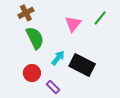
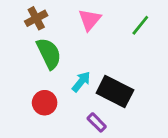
pink triangle: (73, 24) -> (90, 20), moved
purple rectangle: (53, 87) -> (97, 122), moved

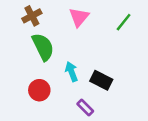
cyan arrow: (81, 82) -> (72, 72), turned -60
black rectangle: (115, 91) -> (101, 80), size x0.7

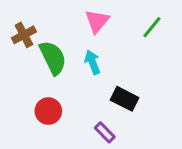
brown cross: (32, 16) -> (24, 35), moved
cyan arrow: (72, 72) -> (93, 62), moved

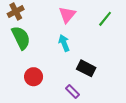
brown cross: (24, 35) -> (16, 11), moved
green semicircle: (53, 58) -> (21, 38), moved

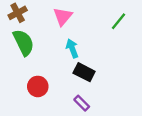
pink triangle: (67, 15) -> (63, 16), moved
black rectangle: (86, 68) -> (84, 72), moved

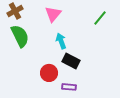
red circle: (38, 86) -> (49, 73), moved
purple rectangle: (82, 103) -> (69, 87), turned -40

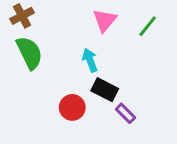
pink triangle: (53, 14) -> (105, 20), moved
purple rectangle: (69, 87) -> (125, 113), moved, turned 40

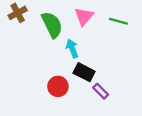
green line: (148, 26) -> (118, 21), turned 66
green semicircle: (29, 53) -> (52, 25), moved

